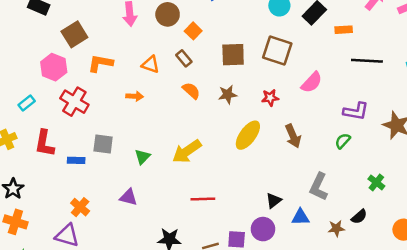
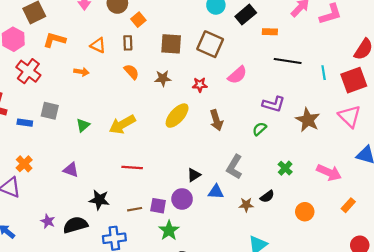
brown rectangle: (184, 58) -> (128, 43), turned 32
purple triangle: (128, 197) -> (71, 170), moved

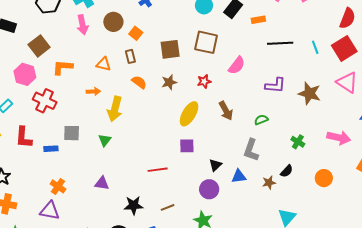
yellow arrow: (122, 124) -> (115, 109), moved, turned -35
green semicircle: (259, 129) -> (261, 120), moved, turned 32
purple square: (158, 206) -> (187, 146), moved

